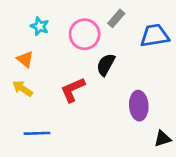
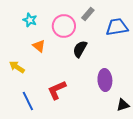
orange triangle: (25, 59) -> (39, 46), moved
red L-shape: (73, 90) -> (57, 90), moved
blue line: (37, 133) -> (28, 101), turned 66

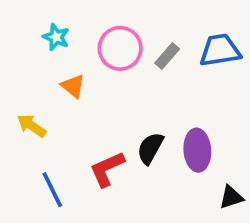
gray rectangle: (88, 14) -> (167, 56), moved
black semicircle: (80, 49) -> (150, 148), moved

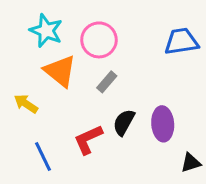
cyan star: (56, 37) -> (46, 31), size x1.5
gray rectangle: (167, 56) -> (107, 82), moved
orange triangle: (73, 86) -> (60, 71), size x1.6

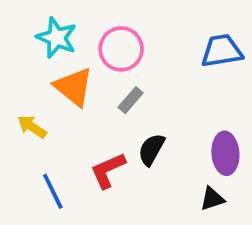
purple ellipse: (163, 124) -> (225, 153), moved
black triangle: (191, 163) -> (212, 199), moved

